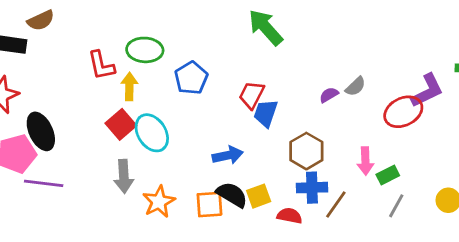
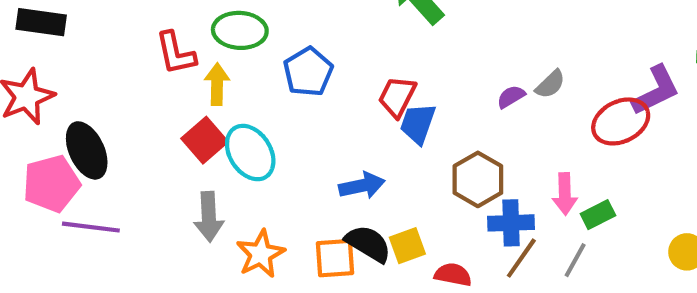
blue cross: (312, 188) -> (511, 223), moved
gray line: (396, 206) -> (575, 260), moved

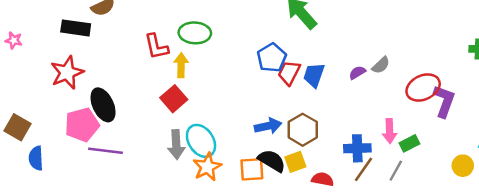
blue pentagon: (308, 72) -> (272, 58), moved
purple L-shape: (656, 90) -> (444, 101), moved, turned -44
blue trapezoid: (418, 124) -> (314, 75), moved
cyan ellipse: (250, 153) -> (201, 141), moved
brown hexagon: (478, 179) -> (303, 130), moved

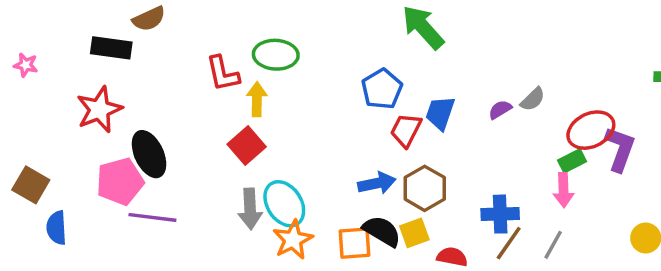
red trapezoid: (289, 73) -> (406, 130), moved
pink arrow: (390, 131) -> (563, 190), moved
green rectangle: (409, 143) -> (572, 161), moved

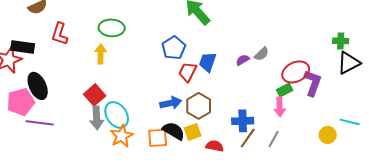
black rectangle: (111, 48) -> (23, 47), moved
red L-shape: (223, 74) -> (60, 34), moved, turned 30
red square: (247, 146) -> (95, 95), moved

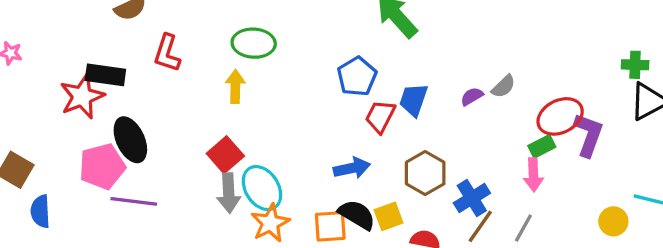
brown hexagon: (199, 106) -> (425, 173), moved
blue cross: (243, 121) -> (472, 198), turned -30

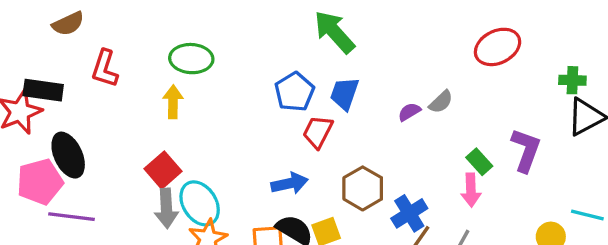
blue trapezoid: (414, 100) -> (344, 94), moved
red ellipse: (560, 116) -> (498, 47), moved
green rectangle: (542, 146) -> (479, 162), turned 75

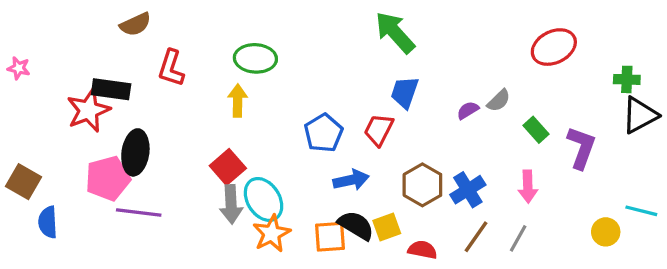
blue pentagon: (294, 92) -> (324, 133), moved
black ellipse: (68, 155) -> (135, 152), turned 33
green rectangle: (479, 162) -> (536, 130), moved
blue cross: (409, 213) -> (468, 190), moved

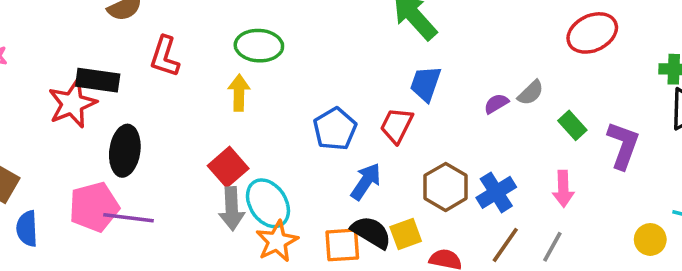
pink pentagon: (108, 178) -> (94, 207), moved
blue arrow: (351, 180) -> (366, 182), turned -44

